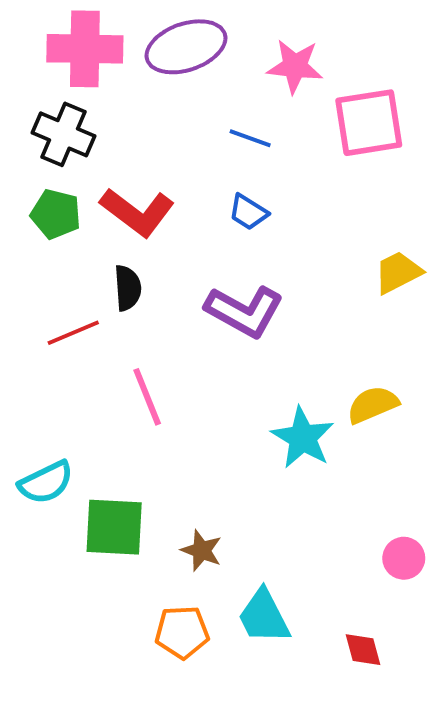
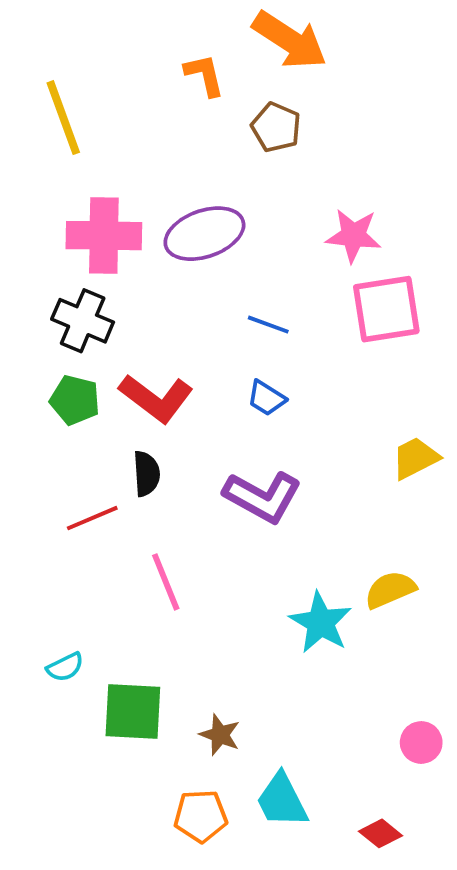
pink star: (295, 66) -> (353, 236), moved
cyan semicircle: (46, 482) -> (65, 667), size x0.7
red diamond: (363, 650) -> (381, 833), turned -36

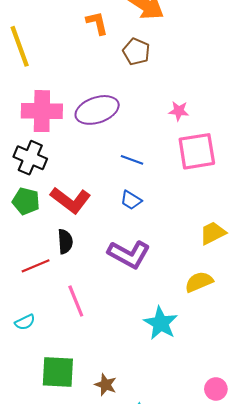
pink star: (353, 236) -> (179, 111), size x0.7
yellow semicircle: (390, 590) -> (199, 282), moved
cyan semicircle: (65, 667) -> (25, 322), moved

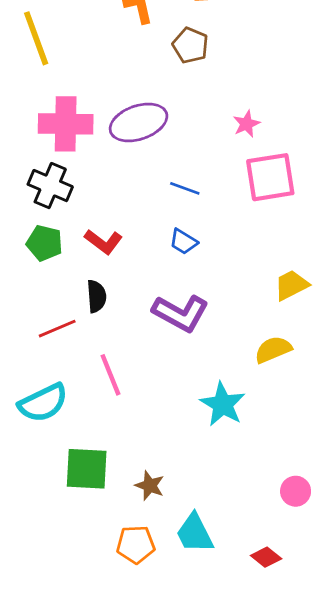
pink star: (179, 111) -> (246, 124), turned -30
red L-shape: (71, 200) -> (103, 242), size x0.7
cyan semicircle: (25, 322) -> (43, 403), size x1.8

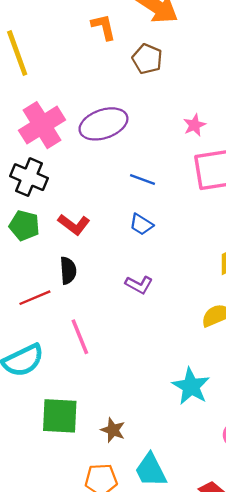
pink cross: (66, 124) -> (42, 125), turned -33
purple L-shape: (181, 313) -> (139, 285), size x0.6
cyan star: (223, 404) -> (191, 386), moved

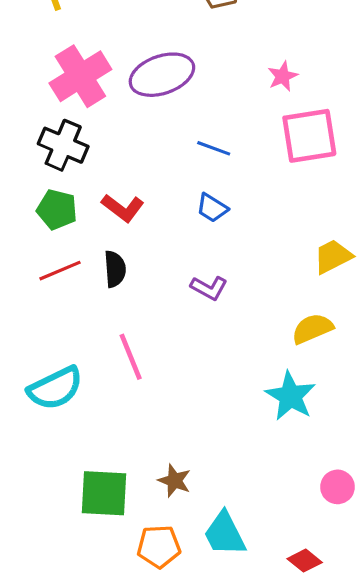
red line: (35, 298) -> (60, 271), moved
cyan star: (191, 386) -> (290, 396), moved
green square: (60, 416) -> (104, 493), moved

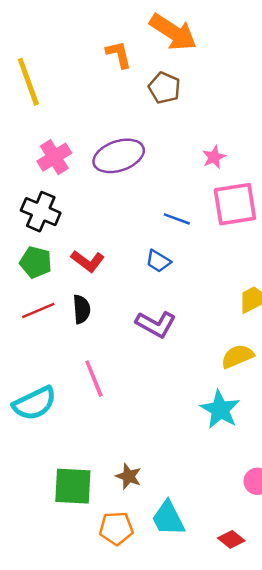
pink cross: (80, 76) -> (54, 157), size x0.7
blue line: (214, 148) -> (177, 219), moved
purple L-shape: (209, 288) -> (156, 324), size x1.4

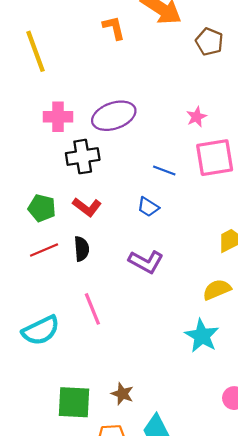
brown pentagon: (164, 88) -> (209, 42), moved
pink cross: (54, 157) -> (58, 117), turned 32
black cross: (41, 212) -> (83, 157), moved, turned -32

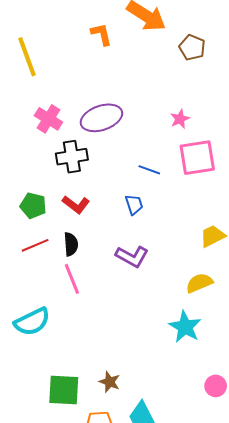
pink cross: (58, 117) -> (48, 119), turned 32
blue trapezoid: (148, 207) -> (134, 204), turned -140
pink line: (92, 309) -> (72, 279), moved

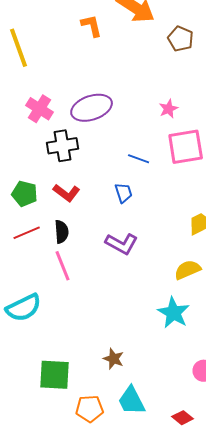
brown star: (110, 382) -> (114, 359), moved

